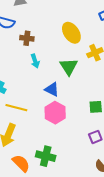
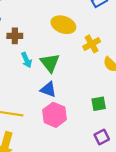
yellow ellipse: (71, 33) -> (63, 25), turned -30
green triangle: (69, 67) -> (50, 63), moved

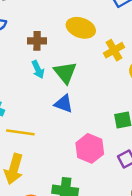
brown cross: (15, 36) -> (37, 41), moved
pink hexagon: (55, 115) -> (90, 148), moved

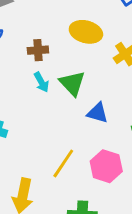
blue triangle: (64, 104) -> (98, 113), moved
yellow line: (20, 132) -> (63, 163), moved, turned -60

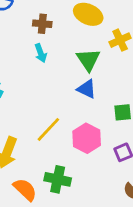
green triangle: (72, 83) -> (88, 60), moved

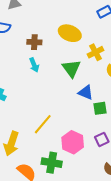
blue triangle: (87, 89) -> (86, 93), moved
pink hexagon: (87, 138) -> (73, 142), moved

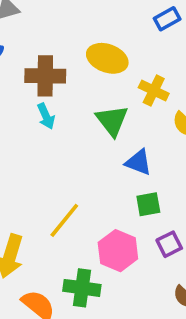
brown cross: (34, 42) -> (45, 76), size x1.5
yellow cross: (96, 52) -> (154, 90), turned -35
green square: (100, 108) -> (148, 204), moved

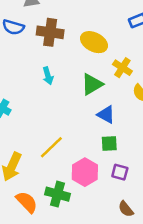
brown cross: (45, 76) -> (50, 32), moved
green triangle: (112, 121) -> (92, 84), turned 30
purple square: (169, 244) -> (120, 172), turned 35

